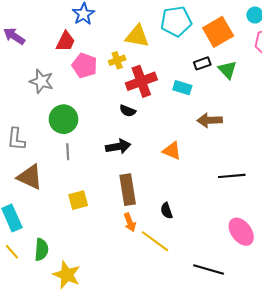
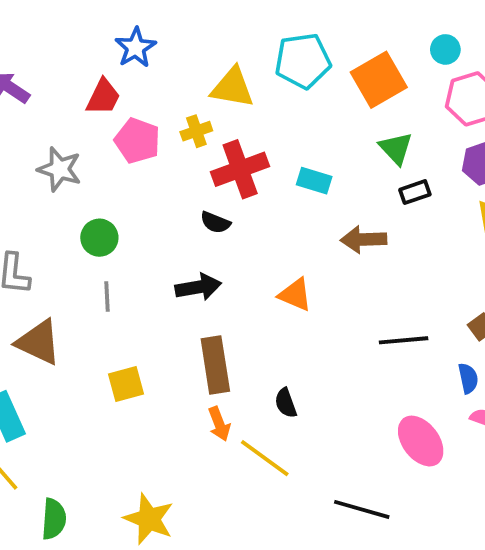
black rectangle: (202, 63) -> (415, 192), moved
green circle: (63, 119) -> (99, 238), size x0.7
green semicircle: (41, 250) -> (54, 519), moved
yellow star: (67, 275) -> (149, 519), moved

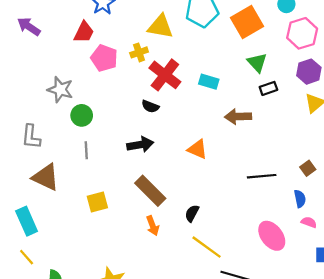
gray star: (59, 169) -> (60, 90), moved
red cross: (240, 169) -> (165, 75), turned -32
brown rectangle: (215, 365) -> (150, 191), turned -36
black semicircle: (286, 403) -> (192, 213), turned 48
yellow line: (265, 458) -> (207, 247), moved

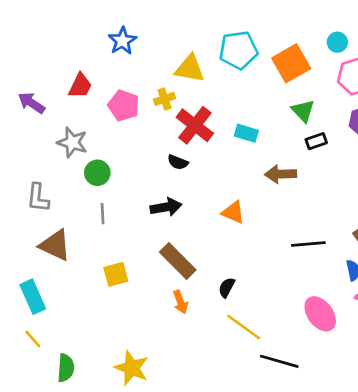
purple arrow: (29, 27) -> (31, 103), moved
red trapezoid: (84, 32) -> (80, 86), moved

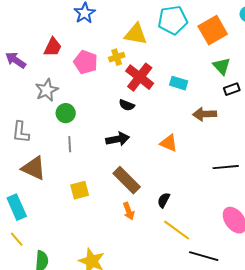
gray star: (72, 142) -> (47, 90), turned 30

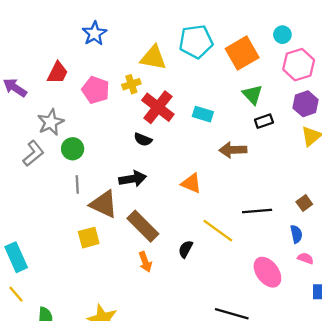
gray L-shape: (21, 132) -> (33, 153), moved, turned -135
brown triangle: (34, 168) -> (104, 204), moved
yellow line: (177, 230) -> (218, 231), moved

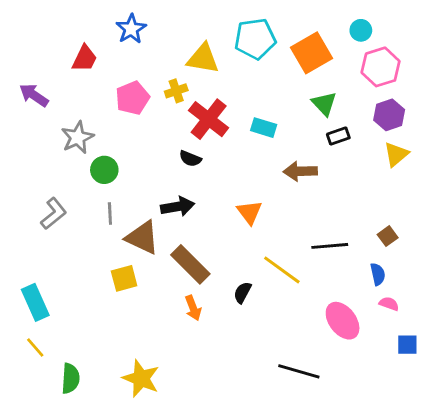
red trapezoid: (58, 73) -> (85, 59), moved
pink pentagon: (96, 90) -> (132, 98), turned 30
gray L-shape: (33, 153) -> (54, 214), moved
orange triangle: (191, 183) -> (249, 212), turned 30

